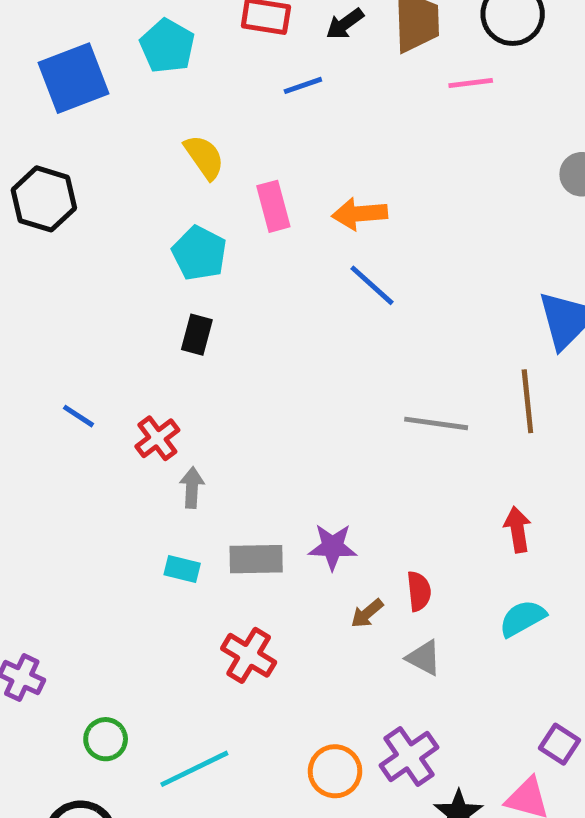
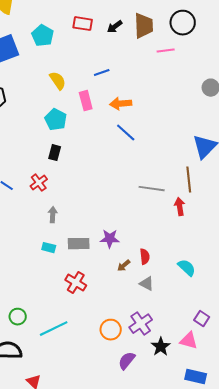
blue line: (303, 85) -> (102, 73), moved
red cross: (157, 438) -> (39, 183), moved
red arrow: (518, 530) -> (180, 207), moved
cyan semicircle: (522, 618) -> (187, 268), turned 72

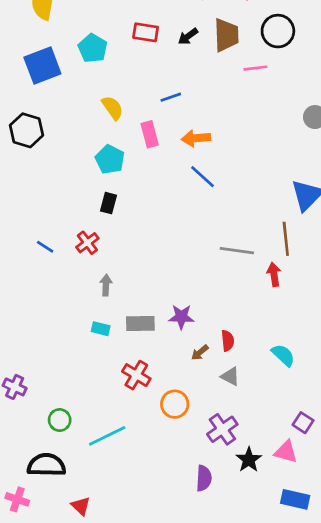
orange circle: (111, 330) -> (175, 404), moved
purple semicircle: (127, 361) -> (204, 478), turned 144

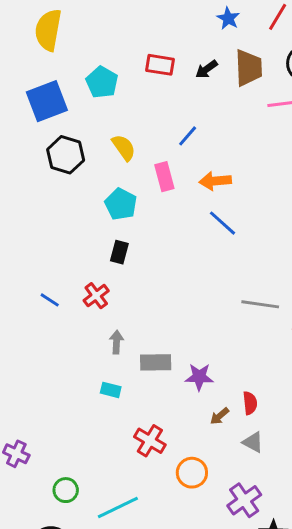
blue line: (171, 97) -> (188, 136), turned -30
black hexagon: (27, 130) -> (66, 155), moved
gray rectangle: (140, 323) -> (156, 362), moved

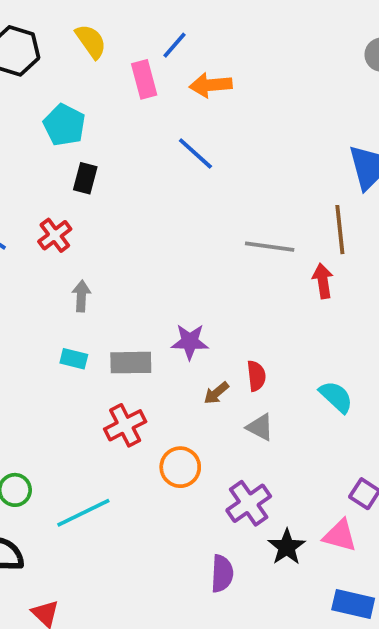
blue line: (188, 136) -> (175, 45), moved
cyan pentagon: (121, 204) -> (64, 125), moved
blue line: (222, 223) -> (195, 154), moved
gray rectangle: (156, 362) -> (131, 363), moved
red cross: (150, 441) -> (125, 425), turned 32

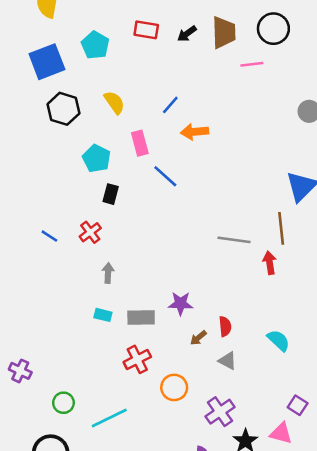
pink rectangle: (144, 79) -> (140, 143), moved
blue line: (195, 154) -> (165, 176), moved

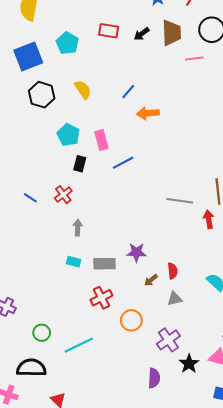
pink rectangle: (140, 143) -> (101, 140), moved
blue line: (165, 176) -> (123, 163), moved, turned -70
gray triangle: (228, 361) -> (175, 299), turned -42

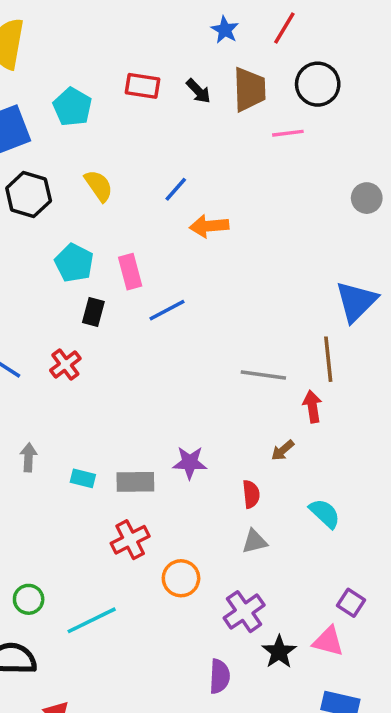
black arrow: (142, 34) -> (199, 91), turned -98
gray arrow: (78, 228) -> (29, 457), moved
brown arrow: (151, 280) -> (283, 450), moved

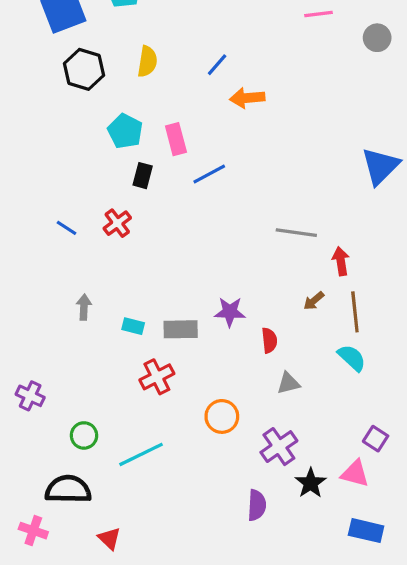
yellow semicircle: (99, 186) -> (147, 61), turned 44
gray circle: (367, 198) -> (377, 38), moved
brown line: (328, 359) -> (355, 312), moved
red semicircle: (251, 494) -> (269, 340), moved
red cross: (130, 540) -> (157, 377), moved

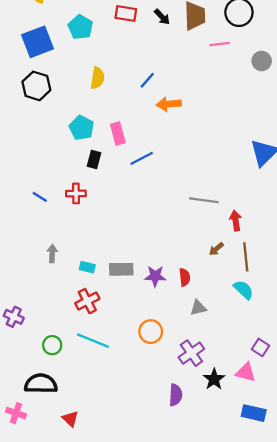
black hexagon: (84, 69) -> (36, 86), moved
red cross: (117, 223) -> (76, 193), turned 36
purple star: (230, 312) -> (155, 276), moved
red cross: (157, 377) -> (87, 301), moved
cyan line: (141, 454) -> (93, 341), moved, turned 48

